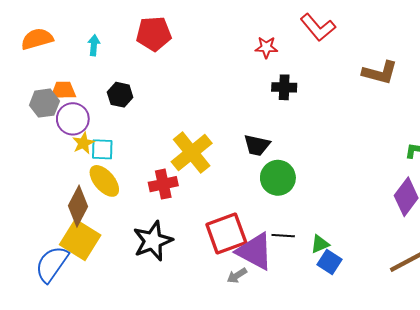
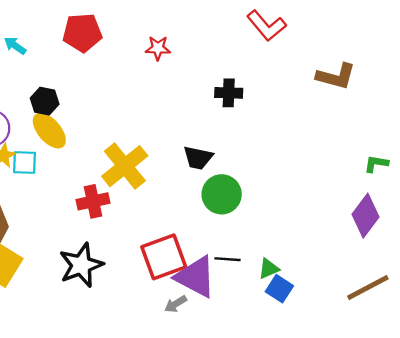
cyan arrow: (94, 45) -> (15, 46), turned -60
red star: (266, 47) -> (158, 48), moved
yellow ellipse: (104, 181) -> (49, 131), moved

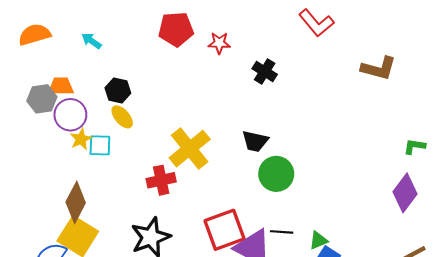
red pentagon: (82, 33) -> (176, 29), moved
black cross: (229, 93) -> (265, 71), moved, turned 30
yellow ellipse: (49, 131) -> (122, 117), size x0.7

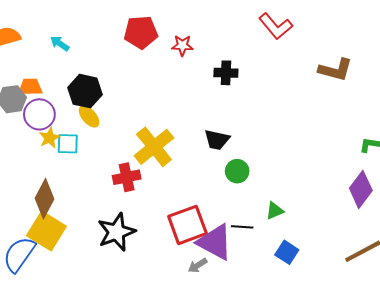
black cross: (265, 71) -> (226, 73), turned -30
black hexagon: (118, 90) -> (85, 91), size x1.4
green circle: (276, 174) -> (237, 171), size x0.7
green triangle: (318, 240) -> (275, 211), moved

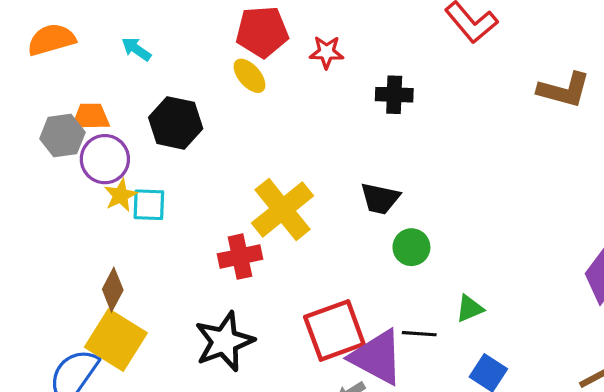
yellow ellipse: (89, 116) -> (250, 76), moved
brown diamond: (44, 199) -> (113, 290), size x0.7

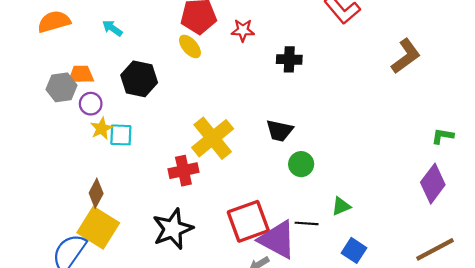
brown L-shape: (564, 90) -> (406, 56), turned -51
purple circle: (105, 159) -> (91, 104), size x0.7

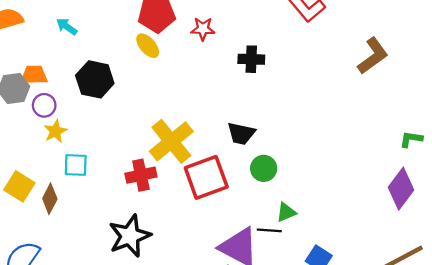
cyan square: (121, 135) -> (76, 165), moved
green triangle: (341, 206) -> (286, 212), moved
red square: (248, 221) -> (206, 177), moved
yellow square: (98, 228) -> (19, 186), moved, size x0.7

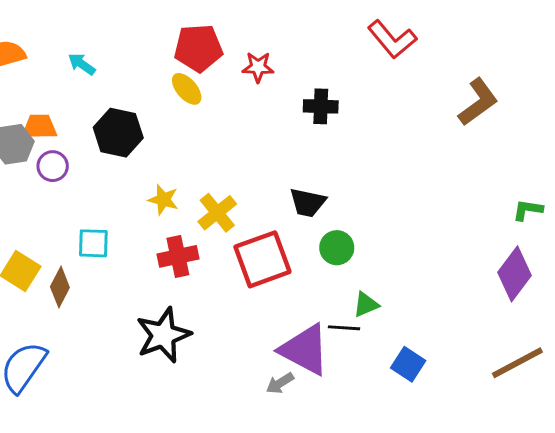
yellow star: (55, 131) -> (163, 200), moved, turned -30
yellow cross: (171, 141) -> (217, 213), size x0.7

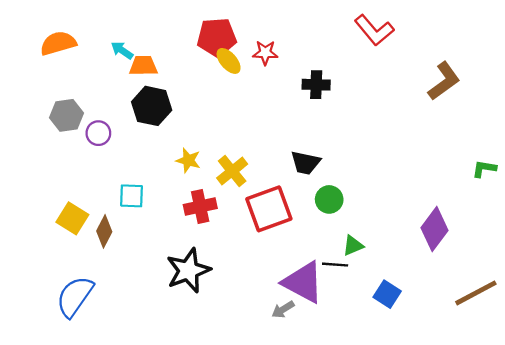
yellow ellipse: (187, 89) -> (229, 61), moved
orange trapezoid: (40, 127) -> (143, 66), moved
purple diamond: (514, 274) -> (434, 229), moved

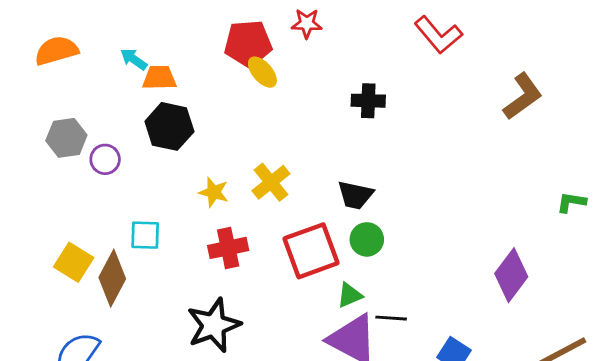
red star: (265, 53) -> (307, 23), moved
yellow cross: (232, 171) -> (271, 182), moved
green circle: (329, 199) -> (367, 239), moved
brown diamond: (104, 231) -> (112, 278), size x1.4
green triangle: (353, 246) -> (350, 295), moved

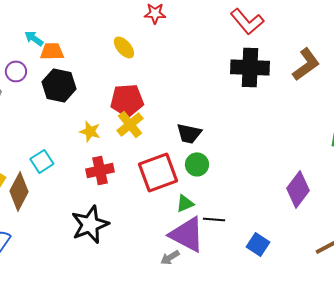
red pentagon: (248, 43) -> (127, 100), moved
black cross: (368, 101) -> (250, 67), moved, size x1.6
purple circle: (105, 159) -> (16, 71), moved
cyan square: (145, 235) -> (42, 161), turned -35

